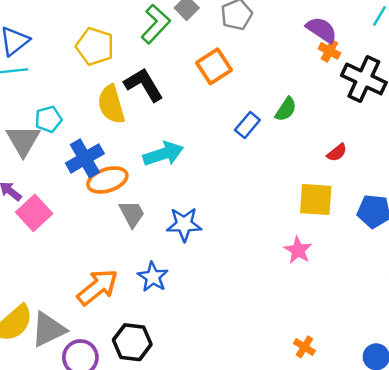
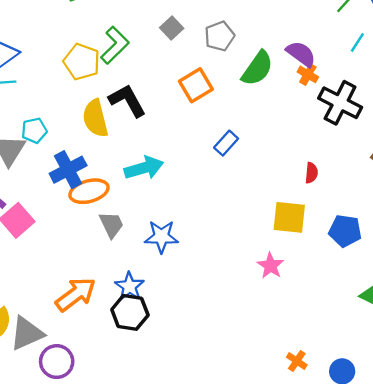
green L-shape: (156, 24) -> (115, 45), moved
green semicircle: (286, 109) -> (257, 68), moved, size x1.5
red semicircle: (337, 153) -> (311, 173), turned -48
black hexagon: (132, 342) -> (130, 312), moved
orange cross: (304, 347) -> (297, 361), moved

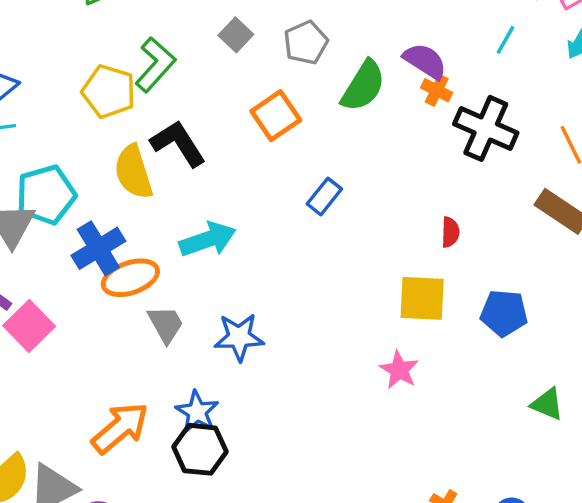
cyan pentagon: (34, 130) -> (46, 195), size x1.6

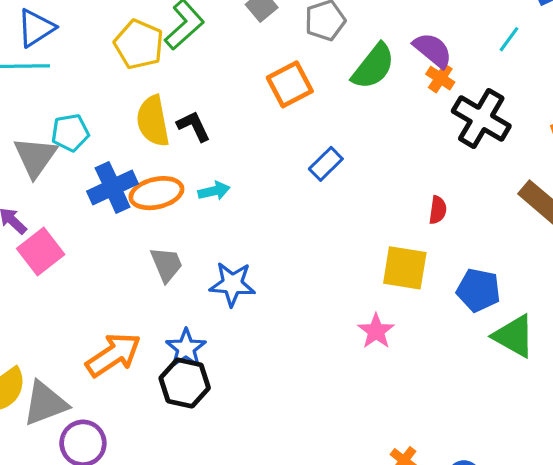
black L-shape: (178, 143) -> (194, 126), moved, size x0.7
cyan pentagon: (46, 195) -> (70, 133), size x0.7
cyan arrow: (208, 239) -> (214, 191), size x0.6
orange ellipse: (130, 278) -> (156, 193), moved
green triangle: (547, 404) -> (514, 336), moved, size x1.4

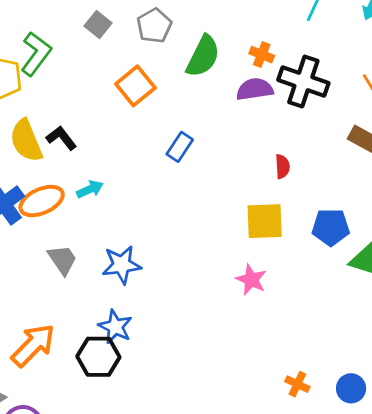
purple semicircle: (433, 50) -> (255, 89), moved, turned -36
blue star: (186, 348) -> (115, 327), moved

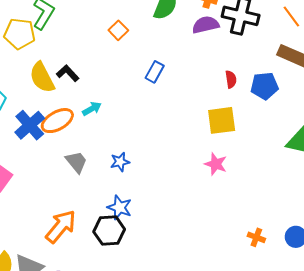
orange square: (135, 86) -> (118, 30), size x0.7
blue pentagon: (331, 227) -> (264, 86), moved
blue star: (122, 265) -> (120, 162), size x0.7

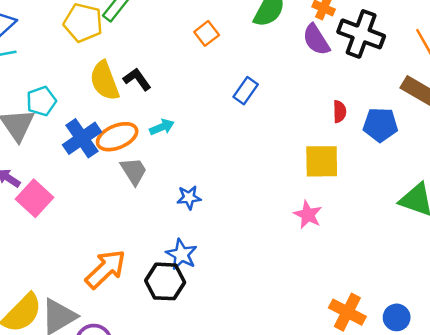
purple semicircle: (206, 25) -> (316, 40), turned -116
gray trapezoid: (76, 162) -> (134, 171), moved
orange cross: (256, 237) -> (347, 312), size x1.6

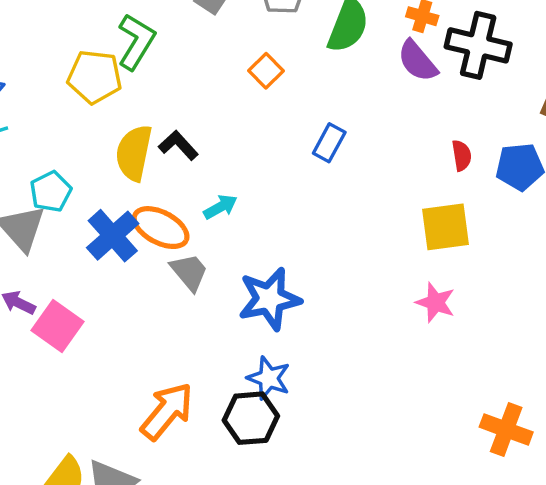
yellow semicircle: (104, 81) -> (134, 153), turned 39
orange ellipse: (117, 137) -> (161, 228), turned 57
blue star: (189, 197) -> (269, 299), size x1.8

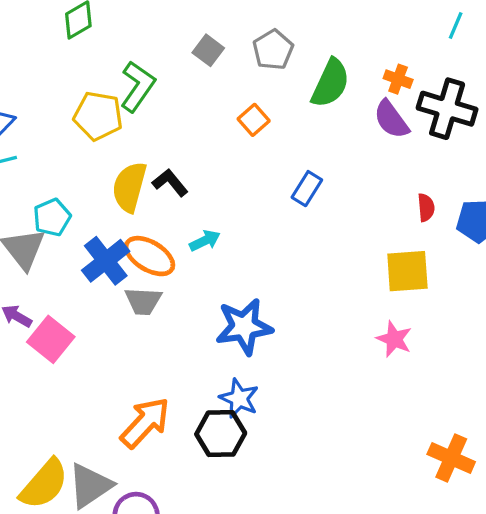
gray trapezoid: (189, 272) -> (143, 301), moved, turned 129

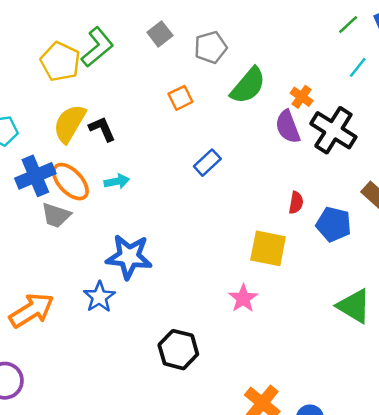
blue star: (239, 398) -> (99, 297), moved
black hexagon: (221, 434) -> (178, 350), moved

